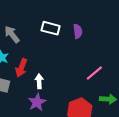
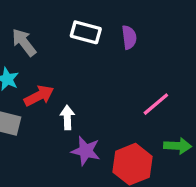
red arrow: (21, 68) -> (39, 96), turned -138
purple star: (37, 102) -> (86, 151), moved, turned -30

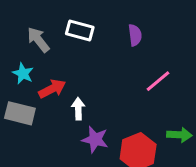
white rectangle: (86, 32) -> (80, 31), moved
pink line: (156, 104) -> (158, 81), moved

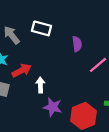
purple semicircle: (135, 35) -> (77, 44), moved

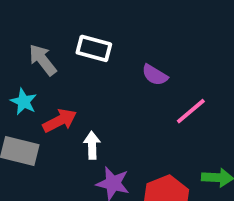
purple semicircle: (77, 44) -> (155, 75), turned 128

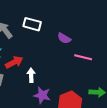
pink line: (191, 111) -> (83, 57), turned 54

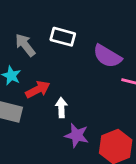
purple semicircle: (64, 38) -> (107, 56), size x1.5

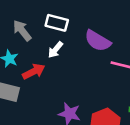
white arrow: (61, 108) -> (55, 50), moved, turned -138

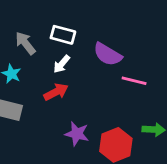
red arrow: (34, 71) -> (56, 92), moved

